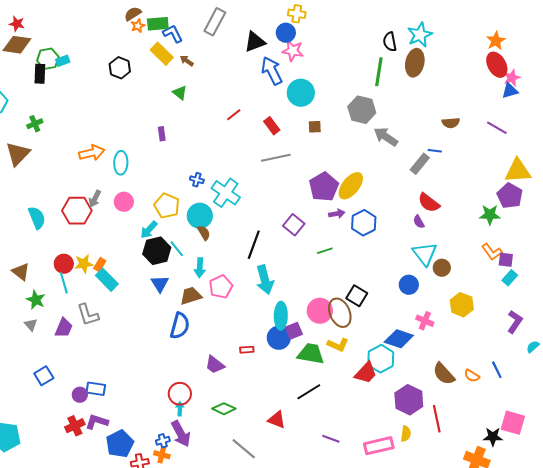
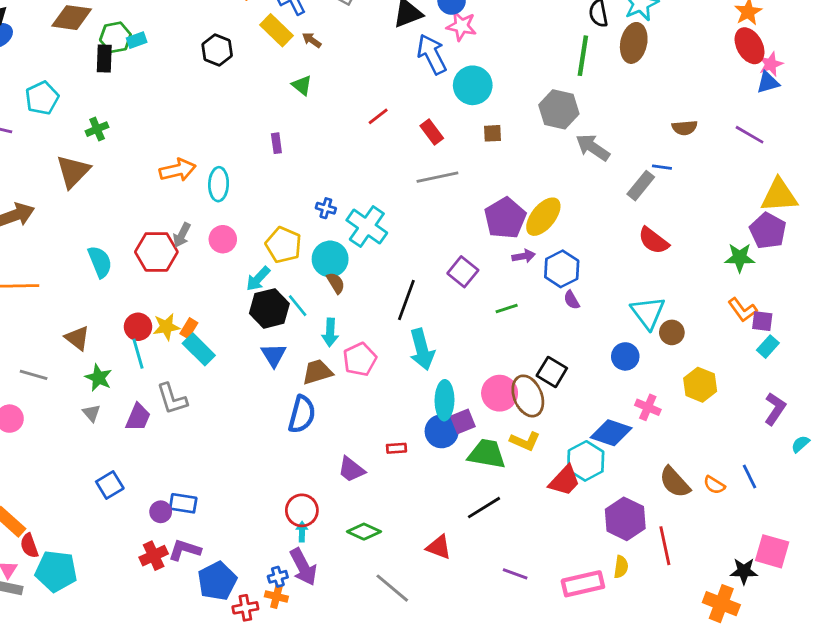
purple semicircle: (419, 222) -> (572, 300), moved

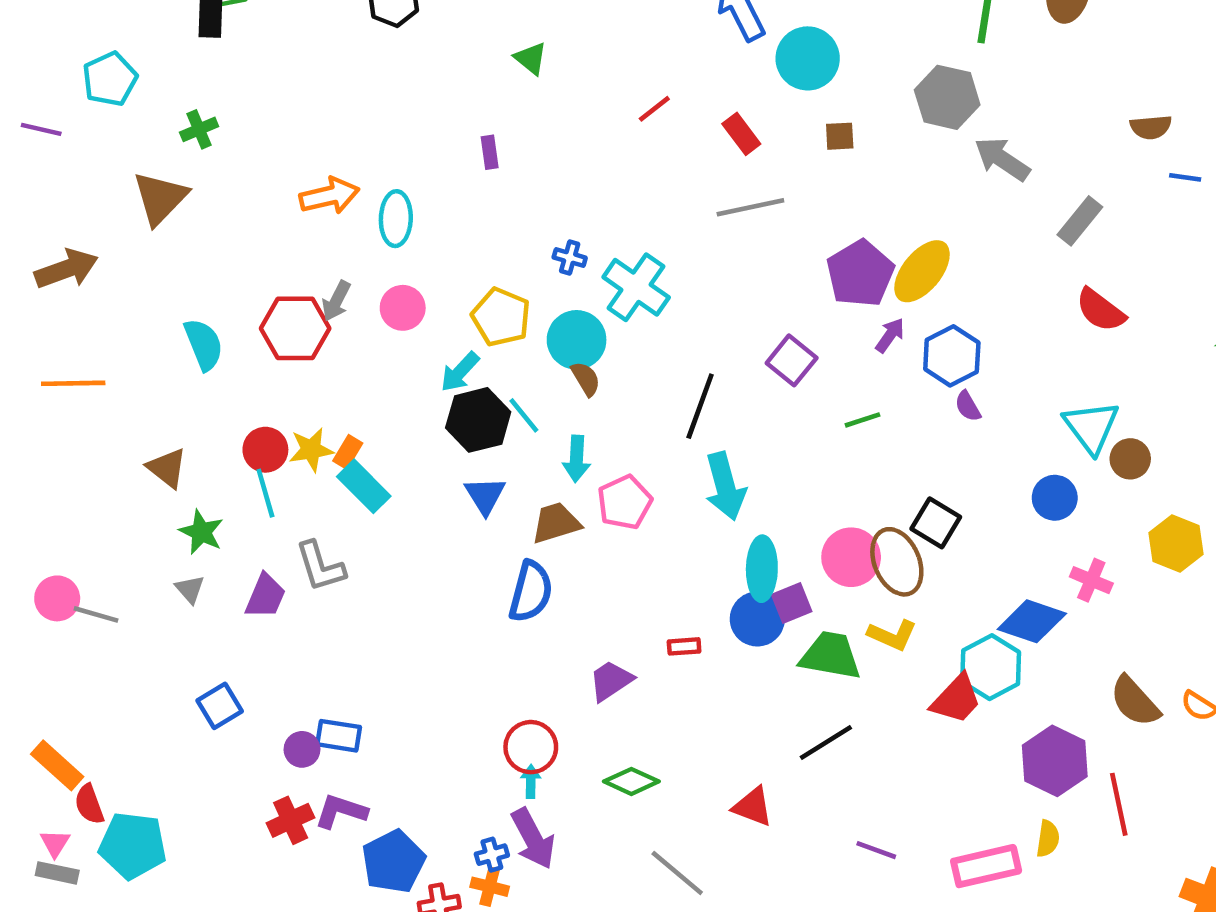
blue line: (662, 167) -> (1185, 177), moved
purple arrow: (524, 256) -> (890, 335), turned -45
gray line: (34, 375) -> (96, 614), moved
purple trapezoid: (351, 469) -> (611, 681), turned 108

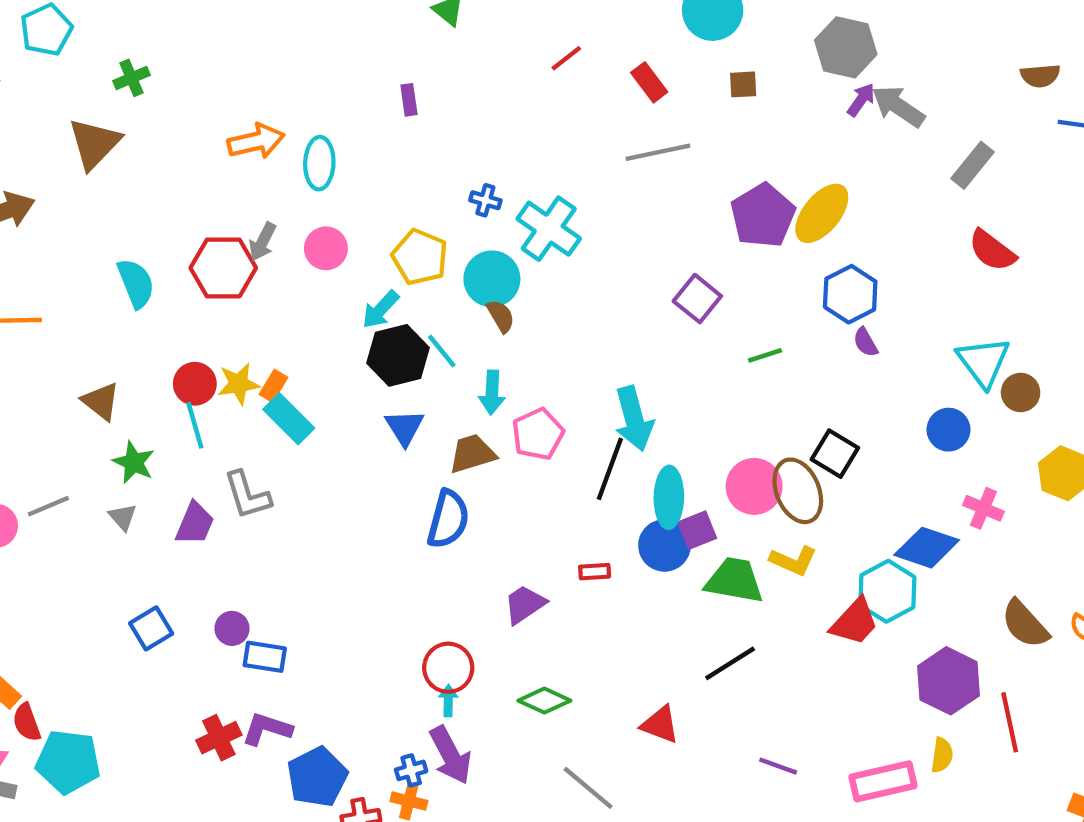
purple arrow: (890, 335) -> (861, 100), moved
black line: (700, 406) -> (610, 469), moved
gray line: (96, 614) -> (48, 506), moved, turned -39
purple circle: (302, 749) -> (232, 628), moved

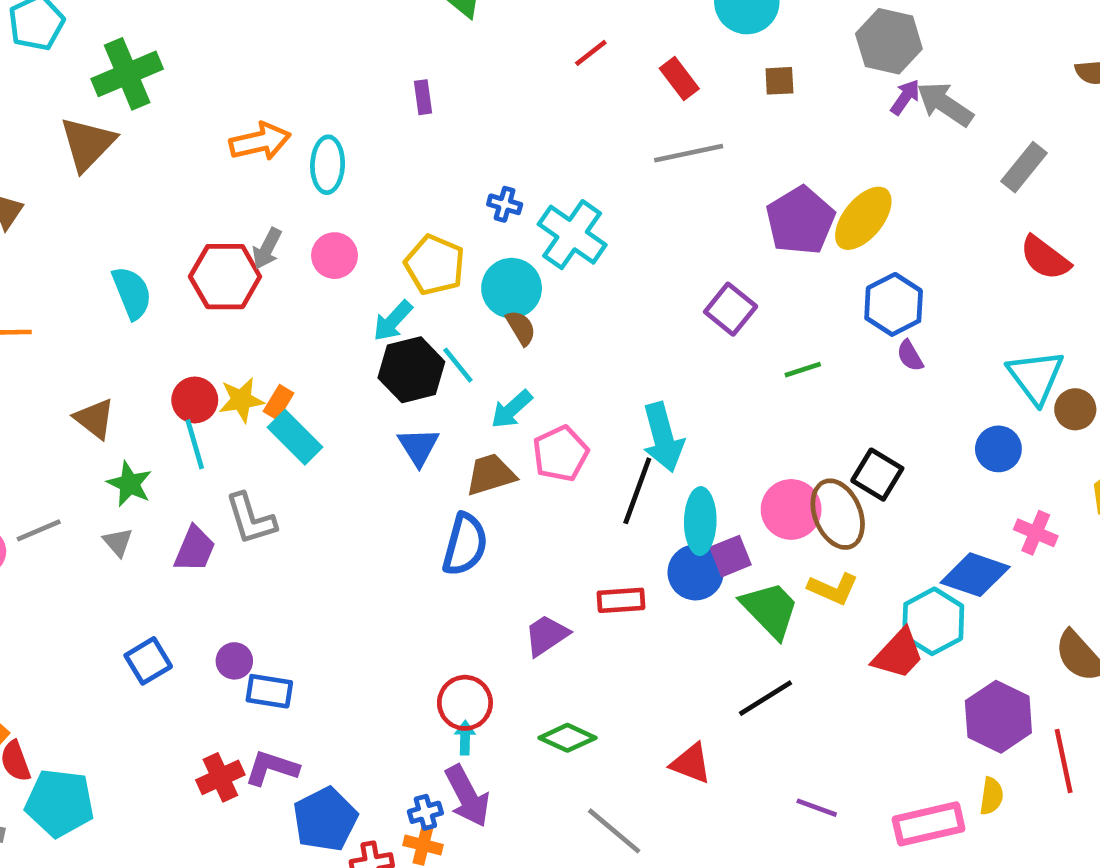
green cross: (131, 78) -> (127, 74), size x1.8
cyan arrow: (492, 392) -> (512, 409), turned 45
red rectangle: (595, 572) -> (621, 600), size x1.4
green trapezoid: (734, 580) -> (770, 610), turned 36

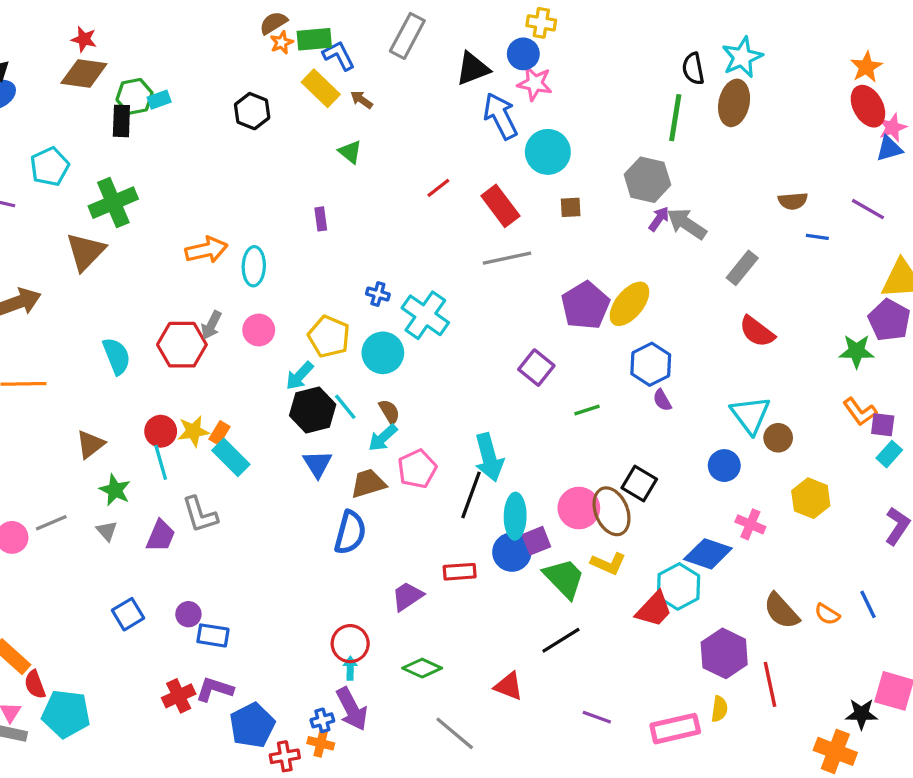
red rectangle: (679, 79) -> (500, 206), size x1.4
brown semicircle: (521, 328) -> (389, 412), moved
brown triangle: (95, 419) -> (90, 444), turned 44

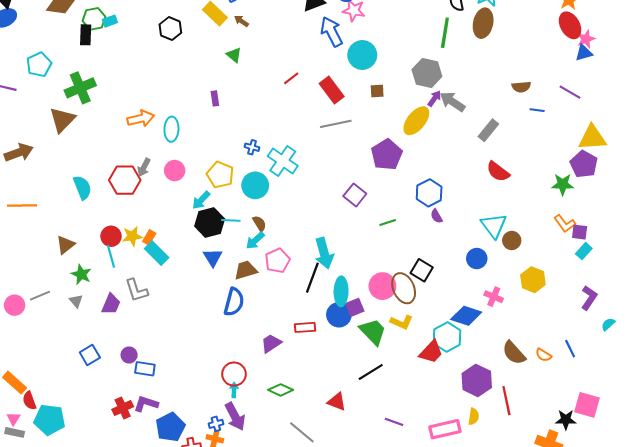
yellow ellipse: (629, 304) -> (416, 121), moved
cyan line: (345, 407) -> (231, 220), turned -48

